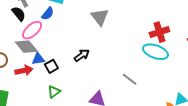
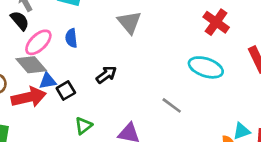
blue semicircle: (48, 14) -> (71, 38), moved, turned 136
red cross: (159, 32) -> (216, 22), moved, turned -36
red arrow: (24, 71) -> (29, 97), size x1.4
green triangle: (54, 92) -> (83, 126), moved

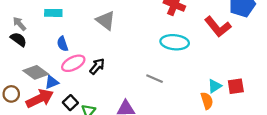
pink ellipse: (38, 42) -> (73, 63), moved, turned 30
black square: (66, 91) -> (70, 103), moved

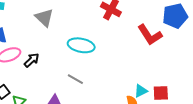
cyan ellipse: (175, 42) -> (81, 45), moved
gray line: (155, 79) -> (75, 79), moved

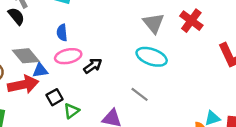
gray triangle: (44, 18) -> (154, 23), moved

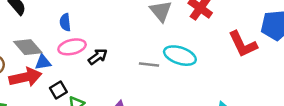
cyan ellipse: (152, 57) -> (180, 56), moved
gray line: (140, 94) -> (149, 64), moved, turned -30

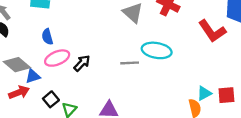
red arrow: (25, 77) -> (19, 92), size x0.7

